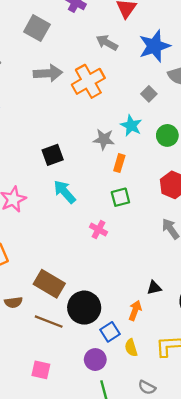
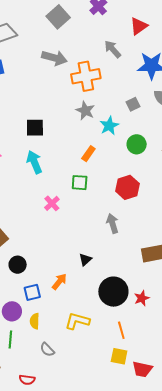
gray star: (104, 139) -> (85, 111), moved
black triangle: (154, 288) -> (85, 260), moved, turned -48
black circle: (84, 308) -> (18, 265), size x0.6
yellow semicircle: (131, 348) -> (35, 321), moved

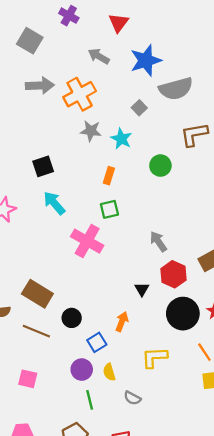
green circle: (137, 144) -> (160, 166), moved
red hexagon: (127, 187) -> (173, 274), moved
pink cross: (52, 203) -> (87, 241), size x1.8

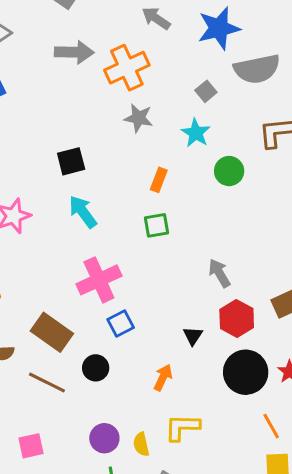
cyan star: (121, 139) -> (196, 133), moved
pink cross: (87, 241) -> (99, 280), moved, turned 32
blue square: (97, 342) -> (121, 324), moved
yellow L-shape: (154, 357) -> (182, 427), moved
pink square: (28, 379) -> (31, 446), turned -30

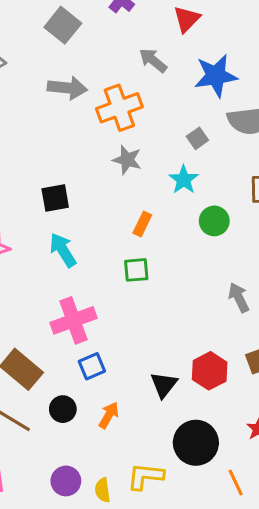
gray arrow: (219, 273) -> (239, 297), moved
black triangle: (193, 336) -> (164, 385), size x1.4
black circle: (246, 372) -> (196, 443), moved
orange arrow: (163, 377) -> (109, 415), moved

